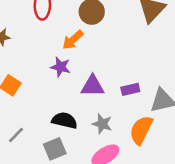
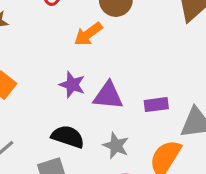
purple star: (61, 67) -> (72, 85), moved

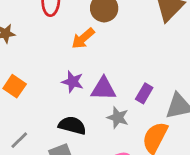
purple rectangle: (156, 105) -> (144, 93), turned -48
gray star: (116, 146) -> (118, 118), moved

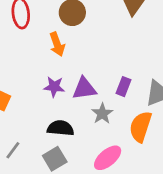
orange arrow: (83, 38) -> (57, 44), turned -60
gray star: (118, 118) -> (102, 114), turned 30

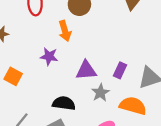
purple star: (54, 87) -> (49, 56), moved
orange semicircle: (141, 127) -> (133, 106), turned 84

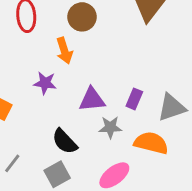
gray star: (100, 93) -> (110, 127), turned 30
black semicircle: (64, 103) -> (65, 141), turned -140

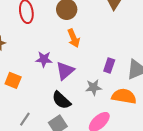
orange arrow: (64, 51) -> (74, 38), moved
purple triangle: (92, 100) -> (65, 71), moved, turned -30

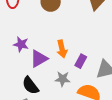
orange arrow: (74, 38) -> (62, 49), moved

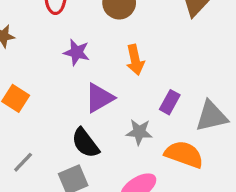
purple star: (21, 44) -> (77, 52), moved
orange arrow: (62, 49) -> (135, 60), moved

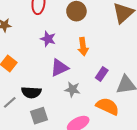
gray star: (139, 132) -> (72, 89), moved
black semicircle: (85, 143) -> (31, 92), moved, turned -54

